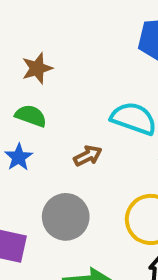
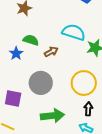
green semicircle: (31, 116) -> (31, 40), moved

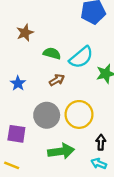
cyan semicircle: (74, 32) -> (81, 57), turned 125
green semicircle: (31, 40) -> (52, 53), moved
yellow circle: (84, 83) -> (79, 114), moved

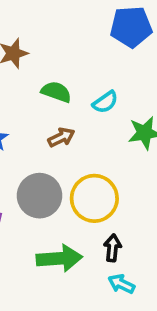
cyan semicircle: (81, 57) -> (105, 102), size x0.6
black arrow: (101, 142) -> (112, 248), moved

